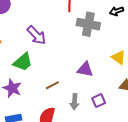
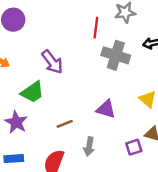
purple square: (99, 101) -> (134, 147), moved

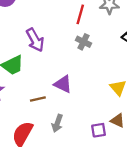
gray cross: (116, 55) -> (84, 42), moved, size x0.6
purple triangle: (106, 109) -> (63, 84), moved

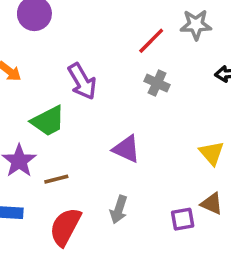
red line: (80, 14) -> (151, 41), turned 30
brown line: (38, 99) -> (56, 179), moved

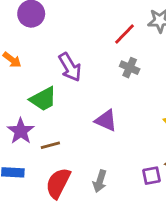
gray arrow: (119, 210) -> (100, 181), moved

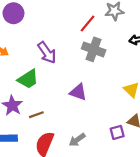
gray cross: (130, 68) -> (94, 49), size x1.5
gray arrow: (100, 181) -> (77, 140), turned 42

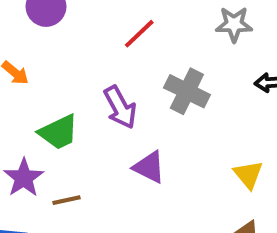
red line: (88, 23) -> (139, 34), moved
purple arrow: (47, 53) -> (120, 107), moved

